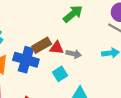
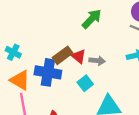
red triangle: (57, 48) -> (79, 56), turned 40

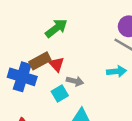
green arrow: (92, 19) -> (56, 28), moved
gray arrow: (97, 61) -> (75, 81), moved

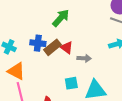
blue cross: (22, 77) -> (38, 43), moved, size x0.7
cyan square: (60, 93) -> (71, 83), moved, turned 32

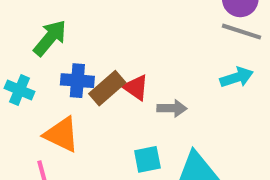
green arrow: (61, 18) -> (50, 38), moved
orange triangle: (16, 71) -> (62, 134), moved

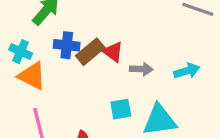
cyan arrow: (237, 77) -> (187, 71), moved
orange triangle: (62, 134) -> (32, 76), moved

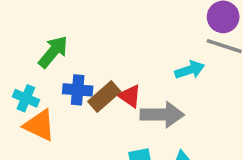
gray arrow: (141, 69) -> (162, 115), size x1.6
cyan arrow: (187, 71) -> (190, 70), moved

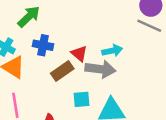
cyan arrow: (190, 70) -> (112, 51), moved
brown rectangle: (104, 97) -> (62, 71), moved

